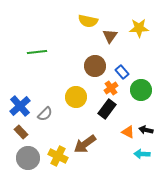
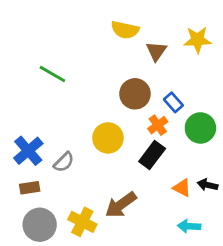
green line: (37, 52) -> (52, 74), turned 36
brown rectangle: (21, 132) -> (30, 188), turned -56
cyan arrow: (142, 154) -> (189, 226), moved

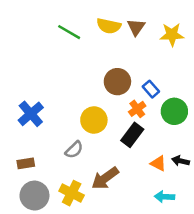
brown triangle: (156, 51) -> (136, 27), moved
green line: (52, 74) -> (69, 32), moved
blue cross: (28, 151) -> (31, 114), moved
gray semicircle: (64, 162) -> (74, 150), moved

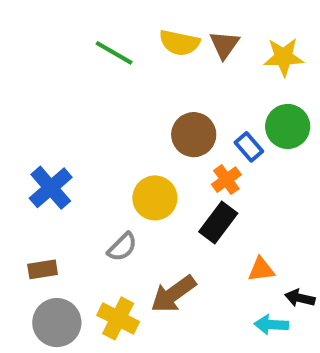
green circle: (174, 111) -> (288, 126), moved
black arrow: (181, 161) -> (300, 298), moved
orange triangle: (158, 163) -> (261, 269), turned -35

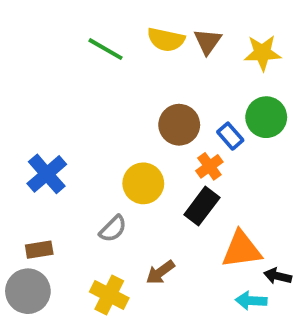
orange triangle: (261, 269) -> (242, 250), size x1.6
brown arrow: (173, 294) -> (160, 272), size x0.7
gray circle: (57, 323) -> (28, 291), moved

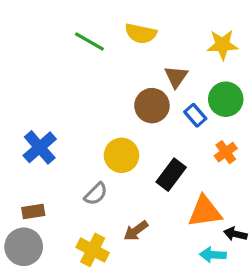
brown triangle: (208, 42) -> (176, 77), moved
orange cross: (209, 166) -> (226, 152), moved

